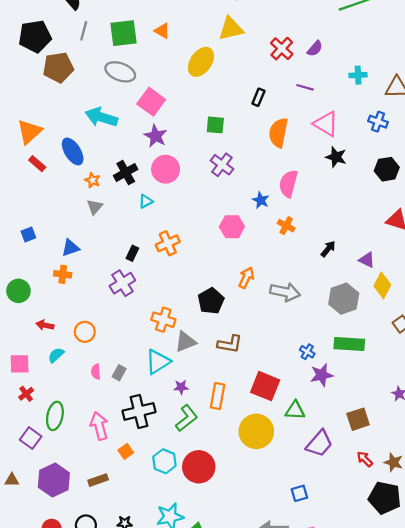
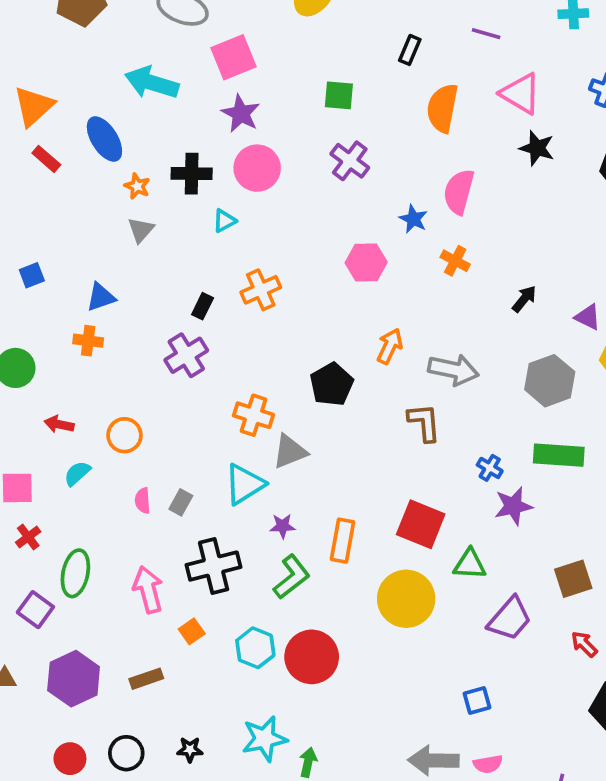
pink square: (151, 102) -> (233, 57), turned 32
black cross: (126, 172) -> (192, 174), turned 30
brown L-shape: (230, 344) -> (424, 422), moved, turned -105

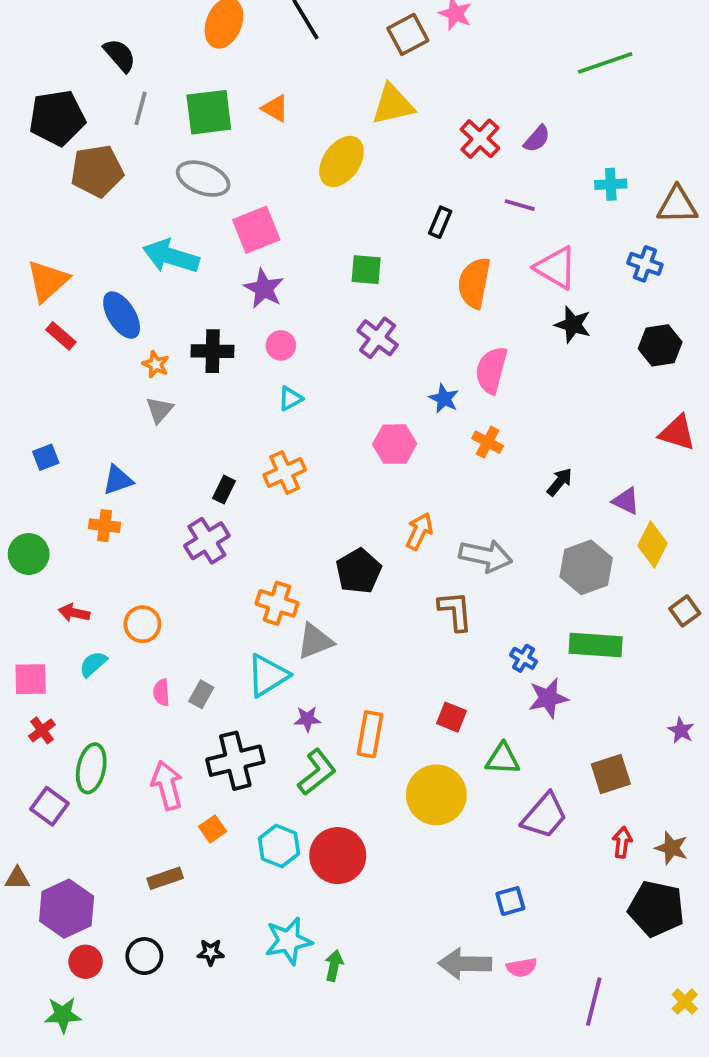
pink circle: (257, 168) -> (281, 345), size x0.6
cyan triangle: (224, 221) -> (290, 399), moved
red square: (421, 524) -> (452, 717), size x0.6
red arrow: (584, 644) -> (622, 842), turned 52
purple hexagon: (74, 679) -> (67, 909), moved

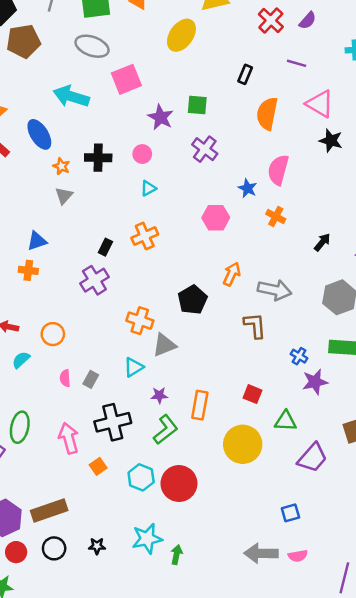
purple star: (264, 289) -> (161, 117), moved
cyan triangle: (268, 675) -> (134, 367), size x0.7
brown rectangle: (165, 878) -> (49, 510), moved, size x1.6

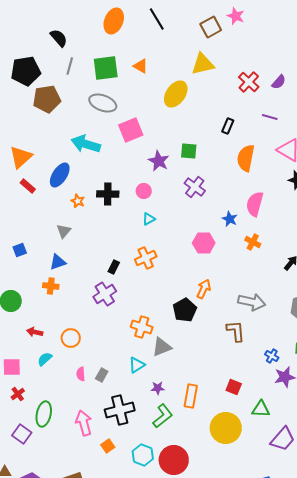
blue ellipse: (39, 134) -> (60, 175), turned 65
gray triangle: (64, 196) -> (64, 231), moved
orange arrow: (232, 274) -> (204, 289), moved

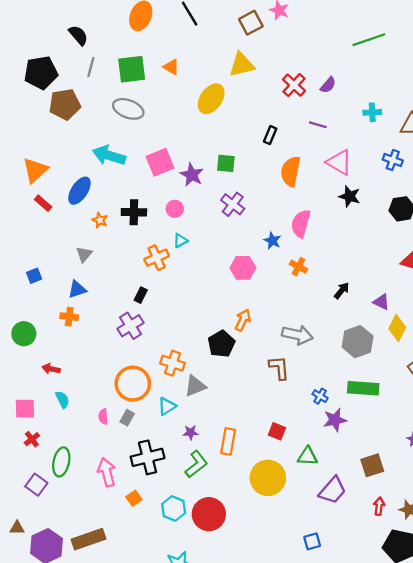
pink square: (131, 130) -> (160, 162), moved
orange cross: (146, 258) -> (157, 258), moved
orange circle: (71, 338) -> (133, 384), moved, size x1.6
cyan semicircle: (45, 359) -> (62, 400), turned 105

